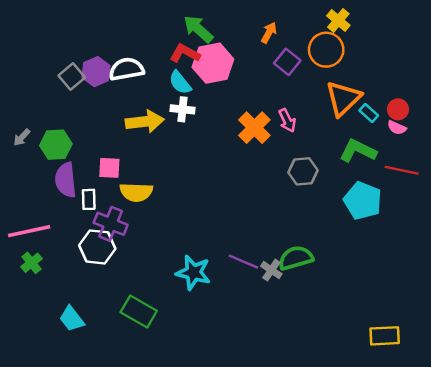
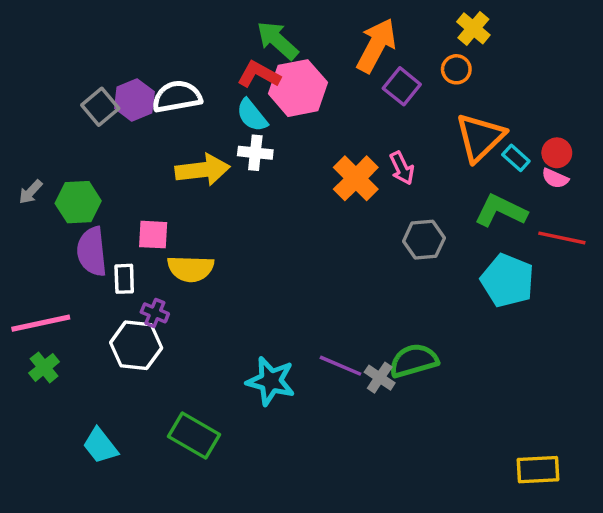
orange arrow: (269, 33) -> (376, 45), size x1.8
orange circle: (326, 50) -> (456, 69), size x0.6
purple cross: (111, 224) -> (155, 313), size x0.6

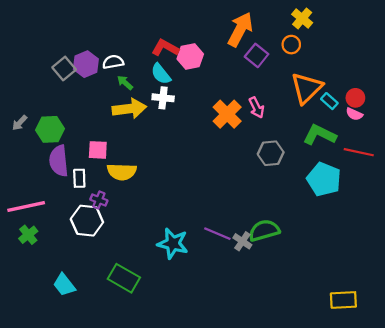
green arrow: (277, 40) -> (125, 83), moved, size x0.6
pink hexagon: (298, 88) -> (190, 57), size x0.7
white semicircle: (177, 97) -> (113, 62), size x0.7

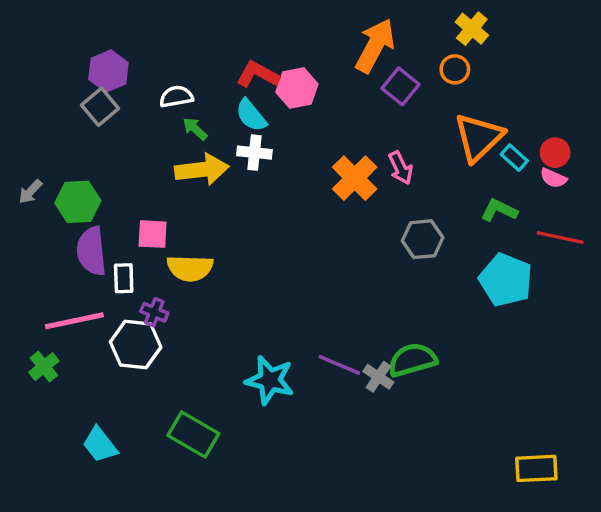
purple hexagon: (86, 64) -> (108, 71), moved
green L-shape: (320, 135) -> (499, 210), size x0.7
pink line: (26, 207) -> (74, 321), moved

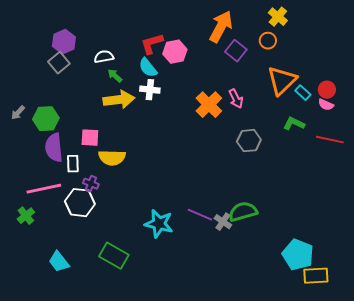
red L-shape: (258, 74) -> (152, 44), turned -45
cyan pentagon: (506, 280) -> (298, 255), moved

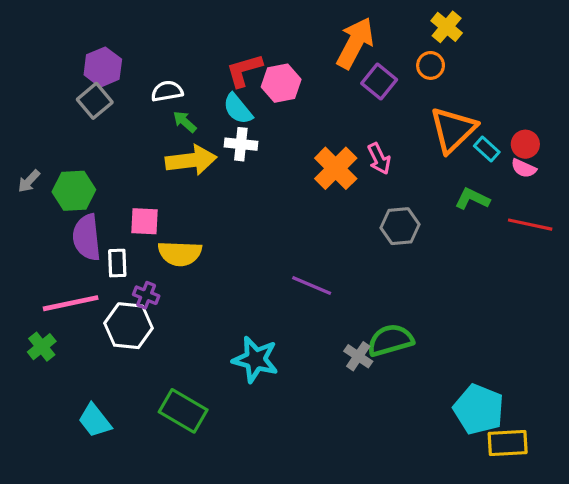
purple line: (200, 215) -> (312, 286), moved

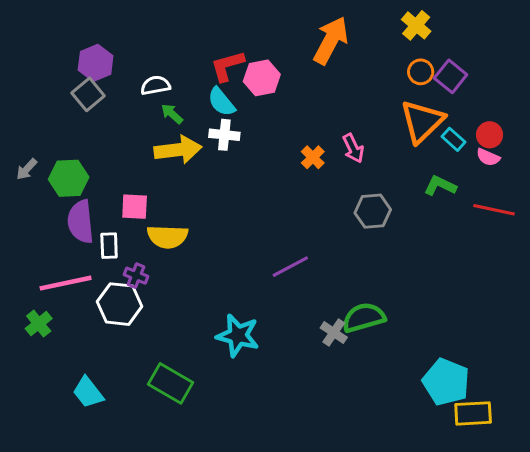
orange circle: (431, 65) -> (421, 72), moved
purple square: (379, 82) -> (451, 76), moved
orange cross: (336, 168) -> (313, 157), size x0.6
purple line: (312, 286) -> (290, 267), turned -51

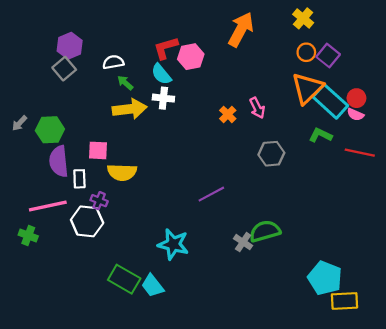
cyan rectangle: (454, 139) -> (330, 101), size x2.0
green cross: (39, 324) -> (28, 236), turned -30
cyan trapezoid: (88, 392) -> (153, 286), moved

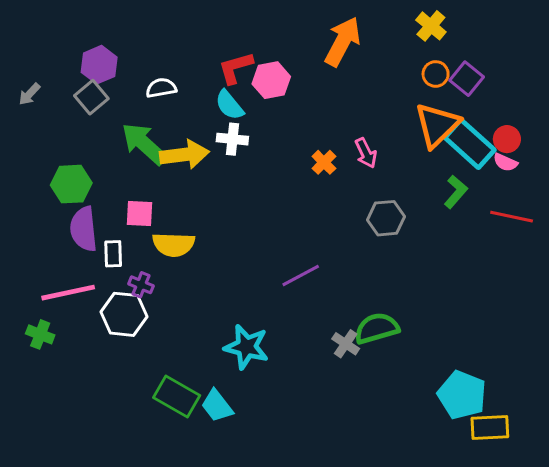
green arrow: (125, 83) -> (144, 144), moved, size x2.0
gray arrow: (19, 123) -> (29, 94), moved
green L-shape: (320, 135) -> (456, 192), turned 105

